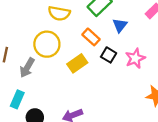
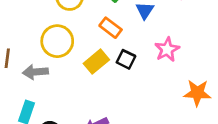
black square: (109, 55) -> (126, 59), moved
gray arrow: (27, 68) -> (35, 72), turned 60

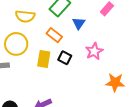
yellow rectangle: (96, 62) -> (44, 59), turned -42

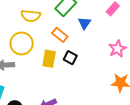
pink star: (94, 51) -> (118, 49), moved

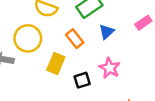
pink star: (118, 49) -> (110, 68), moved, turned -30
black square: (70, 58) -> (82, 80), moved, turned 32

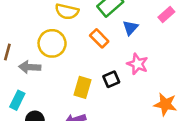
yellow rectangle: (56, 64) -> (82, 87), moved

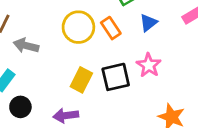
yellow circle: (52, 43) -> (78, 27), moved
black square: (111, 79) -> (116, 77), size x1.5

